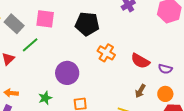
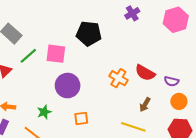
pink square: (45, 19) -> (56, 54), moved
orange cross: (106, 53) -> (118, 78), moved
orange circle: (165, 94) -> (179, 101), moved

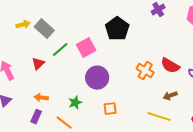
black pentagon: (89, 34) -> (117, 29), turned 30
pink square: (56, 54) -> (86, 48), turned -36
brown arrow: (145, 105) -> (170, 96), turned 40

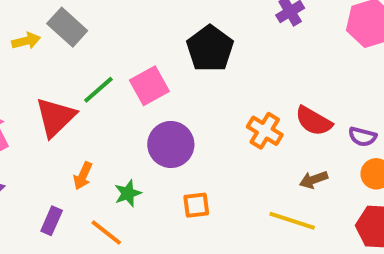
gray rectangle: (44, 29) -> (67, 27), moved
red triangle: (38, 64) -> (55, 117), size x1.6
orange arrow: (41, 98) -> (83, 176), moved, turned -72

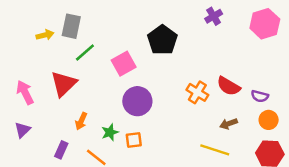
gray rectangle: (67, 27) -> (71, 26), turned 60
green line: (98, 90) -> (85, 52), moved
orange square: (196, 205) -> (134, 140), moved

